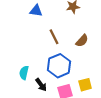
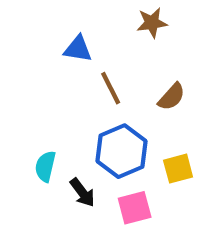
blue triangle: (36, 11) -> (78, 49), moved
yellow square: (85, 85) -> (178, 169), moved

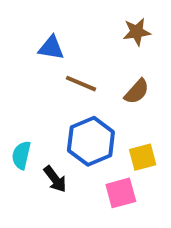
brown star: (152, 23) -> (137, 32), moved
brown line: (111, 88) -> (81, 84), turned -40
pink square: (135, 208) -> (121, 193), moved

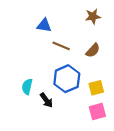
pink square: (121, 193) -> (97, 112), moved

